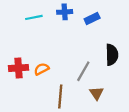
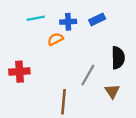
blue cross: (65, 12) -> (68, 22), moved
orange semicircle: (42, 69) -> (55, 39), moved
brown triangle: (96, 93) -> (112, 91), moved

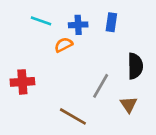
cyan line: (36, 18) -> (41, 21), turned 30
blue rectangle: (97, 19) -> (111, 22), turned -56
brown line: (63, 102) -> (73, 116), turned -65

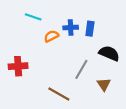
blue rectangle: (111, 22) -> (90, 29), moved
blue cross: (78, 25) -> (71, 28), moved
black semicircle: (135, 66) -> (109, 53), turned -66

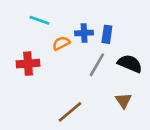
red cross: (18, 66) -> (28, 64), moved
gray line: (81, 69) -> (97, 65), moved
brown line: (59, 94) -> (70, 112), turned -70

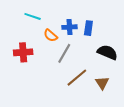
orange semicircle: (61, 43) -> (51, 35), turned -112
gray line: (97, 65) -> (64, 53), moved
brown line: (70, 112) -> (77, 78), moved

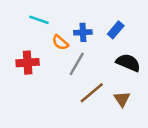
blue rectangle: (88, 28) -> (116, 30), moved, turned 32

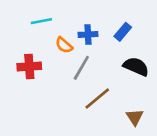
cyan line: (39, 20) -> (41, 21), turned -30
brown triangle: (122, 99) -> (135, 117), moved

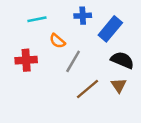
blue rectangle: (123, 32) -> (110, 29), size x1.5
blue cross: (88, 34) -> (83, 16), moved
brown triangle: (135, 117) -> (119, 85), moved

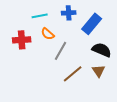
cyan line: (37, 19) -> (40, 16), moved
red cross: (26, 60) -> (22, 40), moved

